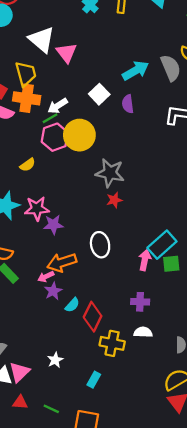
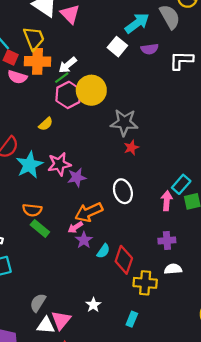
white square: (99, 94) -> (117, 47), moved
purple semicircle: (128, 104) -> (150, 49), moved, turned -84
cyan rectangle: (162, 245) -> (181, 184), size x0.7

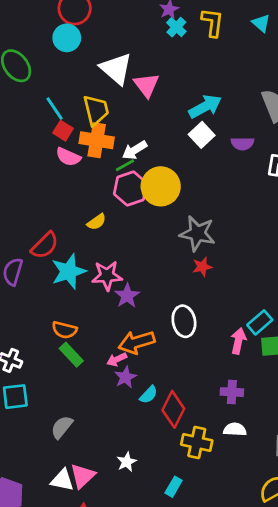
cyan arrow: (137, 23) -> (205, 106), moved
purple star: (77, 177) -> (127, 296), turned -30
gray semicircle: (38, 303) -> (62, 427), moved

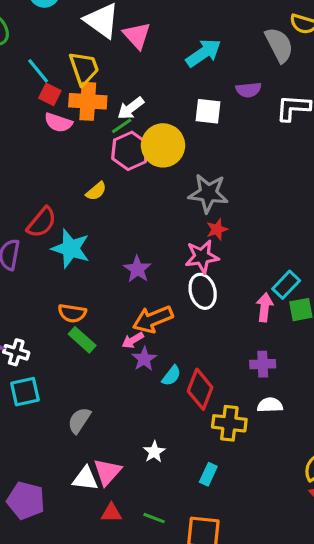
white square: (202, 135) -> (208, 111), moved, turned -35
cyan star: (69, 271) -> (71, 249), turned -30
pink star: (107, 276) -> (202, 257), moved

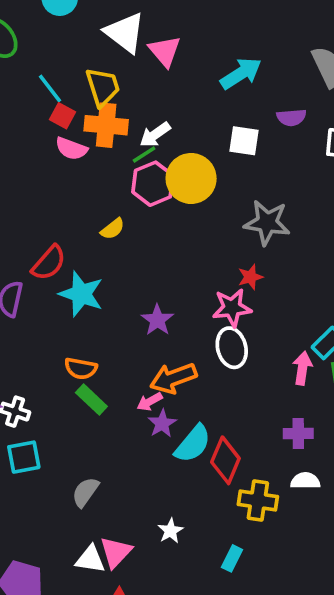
gray star: (208, 193) -> (267, 223), moved
cyan semicircle: (171, 376) -> (193, 444), size x1.6

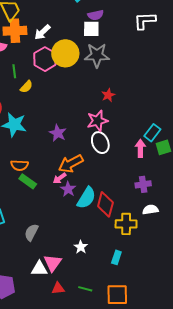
purple semicircle: (291, 117) -> (96, 15), moved
green line: (144, 155) -> (14, 71), moved, turned -56
gray star: (267, 223) -> (97, 55), moved
red star: (250, 277) -> (108, 95), moved

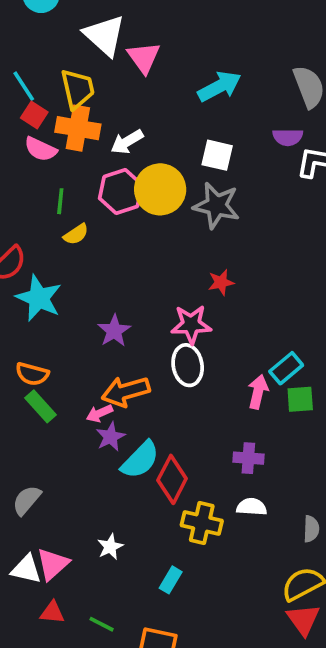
purple semicircle: (96, 15) -> (288, 137), moved

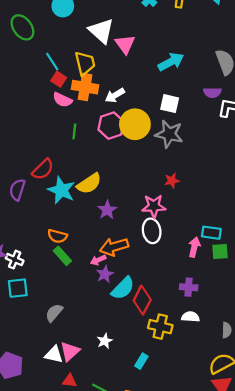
yellow semicircle: (76, 234) -> (89, 184), moved, size x1.6
cyan rectangle: (286, 368) -> (211, 233), turned 48

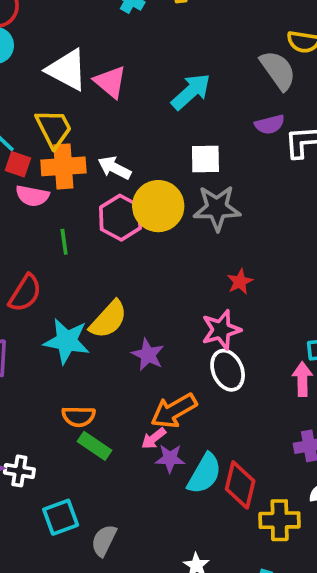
white arrow: (115, 95) -> (115, 168), turned 72
red semicircle: (43, 169) -> (25, 293), moved
purple star: (105, 274) -> (170, 458), turned -30
cyan square: (18, 288) -> (61, 517), moved

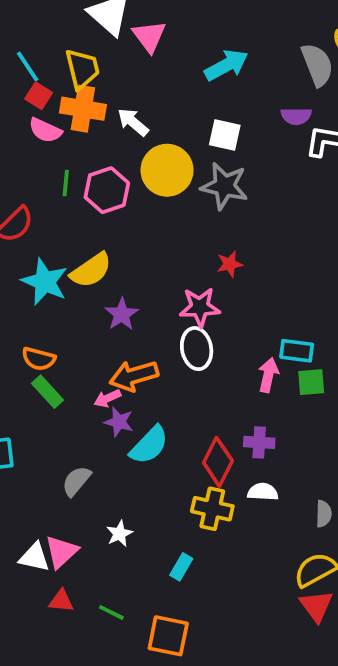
pink hexagon: (121, 218) -> (107, 190), moved
red diamond: (240, 485) -> (218, 462), moved
gray semicircle: (104, 540) -> (76, 481), moved

